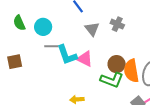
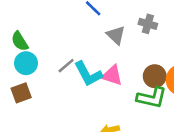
cyan circle: (43, 27) -> (26, 63), moved
gray line: (51, 46) -> (66, 66), turned -32

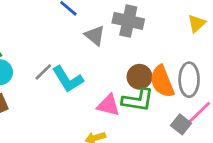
gray cross: (148, 24) -> (128, 21), size x1.5
pink triangle: (112, 75) -> (108, 105), moved

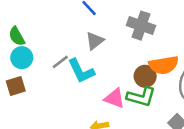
gray triangle: (95, 35) -> (95, 41), moved, turned 36
orange semicircle: (162, 81) -> (164, 65), moved, turned -84

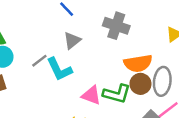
brown circle: (145, 76) -> (140, 84), moved

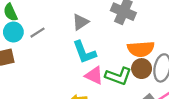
gray line: (39, 61) -> (38, 33), moved
cyan L-shape: (59, 69) -> (84, 52), moved

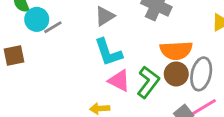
cyan circle: (13, 32) -> (37, 19), moved
green L-shape: (118, 76) -> (148, 82), turned -75

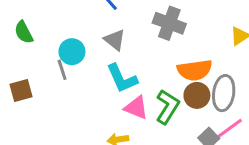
gray triangle: (105, 16) -> (115, 40), turned -45
cyan circle: (37, 19) -> (72, 52), moved
gray line: (53, 27) -> (62, 70), moved, turned -72

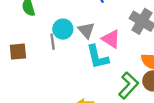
gray triangle: (115, 40) -> (86, 30), moved
pink triangle: (136, 108) -> (111, 39), moved

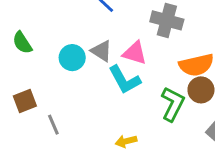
gray line: (53, 42) -> (53, 125), moved

